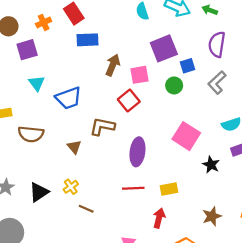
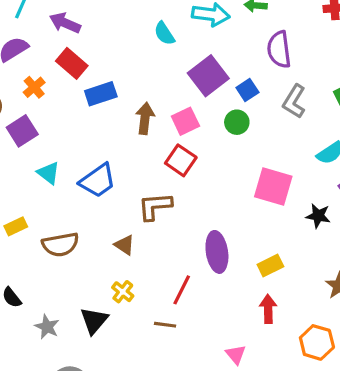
purple ellipse: (137, 152) -> (217, 252), moved
yellow cross: (71, 187) -> (123, 292), moved
red line: (133, 188) -> (182, 290), moved, turned -45

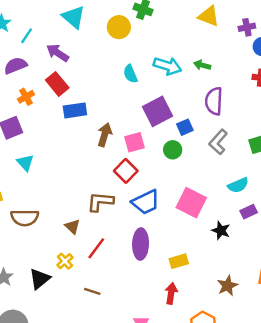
blue trapezoid: (98, 181) -> (146, 202), moved
red line: (182, 290) -> (96, 248), moved

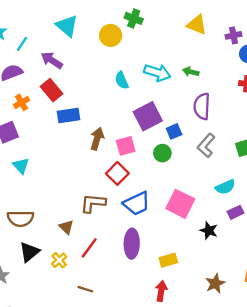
black triangle: (40, 279) -> (29, 252), moved

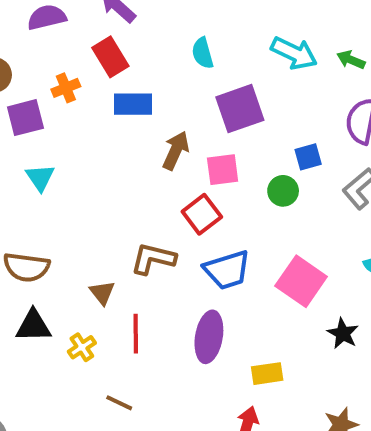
cyan semicircle: (122, 80) -> (203, 53), moved
orange cross: (21, 102) -> (66, 88), moved
purple square: (148, 116) -> (240, 109), moved
red line: (89, 248) -> (136, 334), turned -45
black triangle: (29, 252) -> (33, 326), turned 30

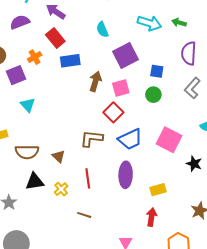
blue square: (308, 157) -> (157, 71), moved, turned 32
brown triangle: (102, 293) -> (59, 156), moved

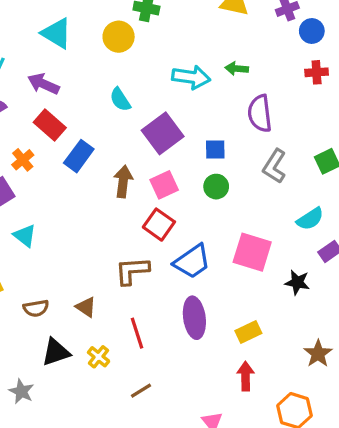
blue rectangle: (70, 61) -> (79, 156), turned -36
brown semicircle: (27, 152) -> (36, 308), size x0.7
brown line: (84, 215) -> (141, 391), turned -40

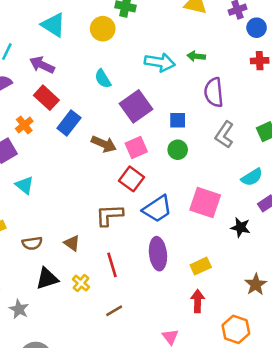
brown arrow: (123, 182) -> (104, 144), turned 105

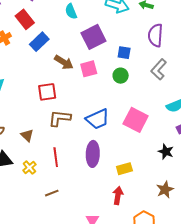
red square: (131, 179) -> (47, 92), moved, turned 36
black star: (240, 227) -> (166, 152), moved

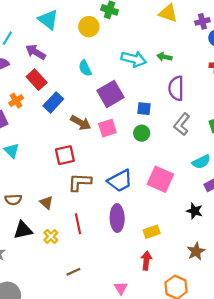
brown line: (52, 193) -> (73, 272), moved

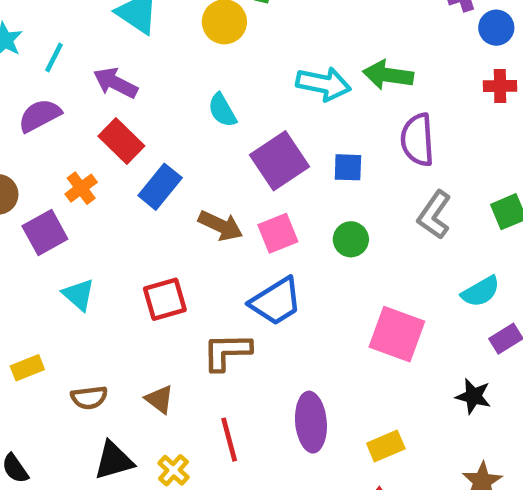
green arrow: (164, 57) -> (388, 75), size x1.5
blue square: (144, 109) -> (348, 167), moved
red square: (65, 155) -> (165, 299), moved
blue trapezoid: (120, 181) -> (276, 301), moved

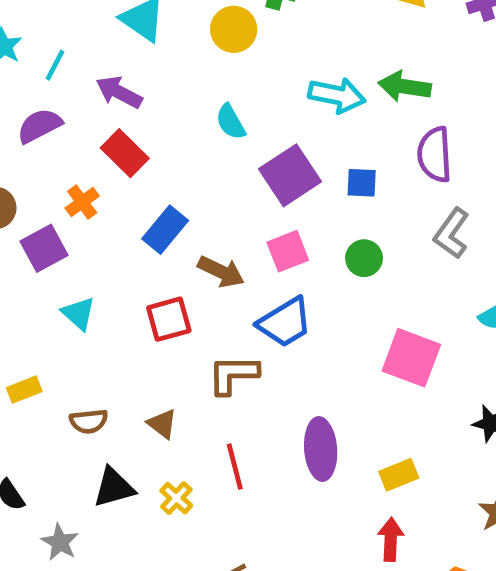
blue rectangle: (160, 187) -> (165, 230), moved
brown arrow: (221, 226) -> (221, 272), moved

